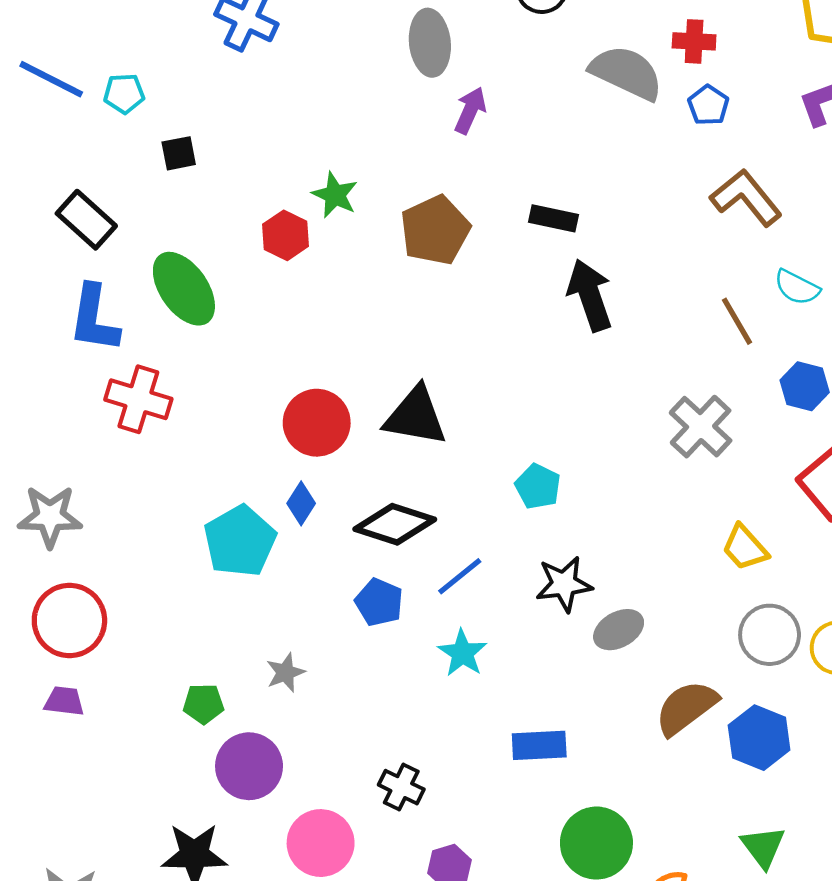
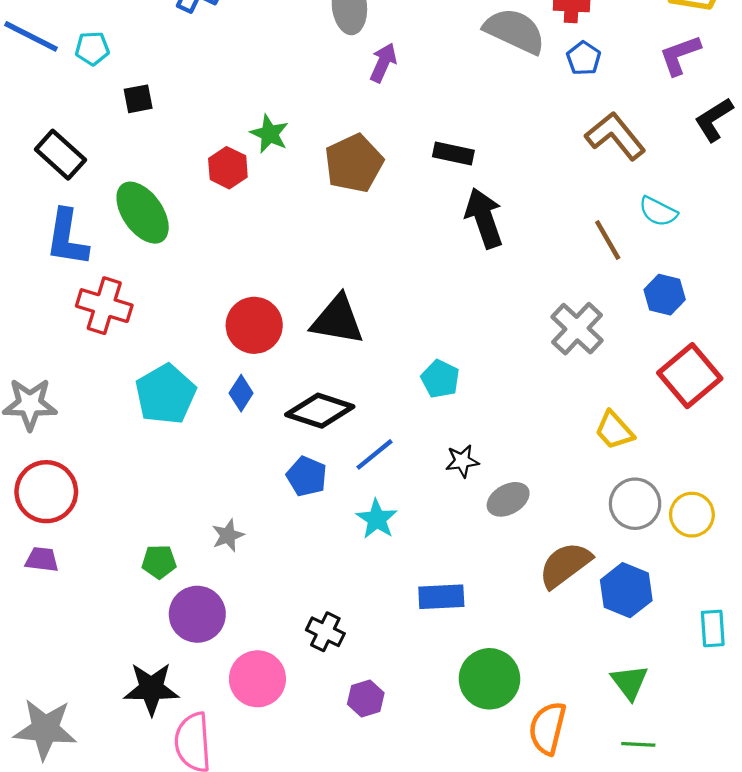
cyan pentagon: (240, 541) -> (166, 394), moved
black star: (564, 584) -> (462, 461), size x0.7

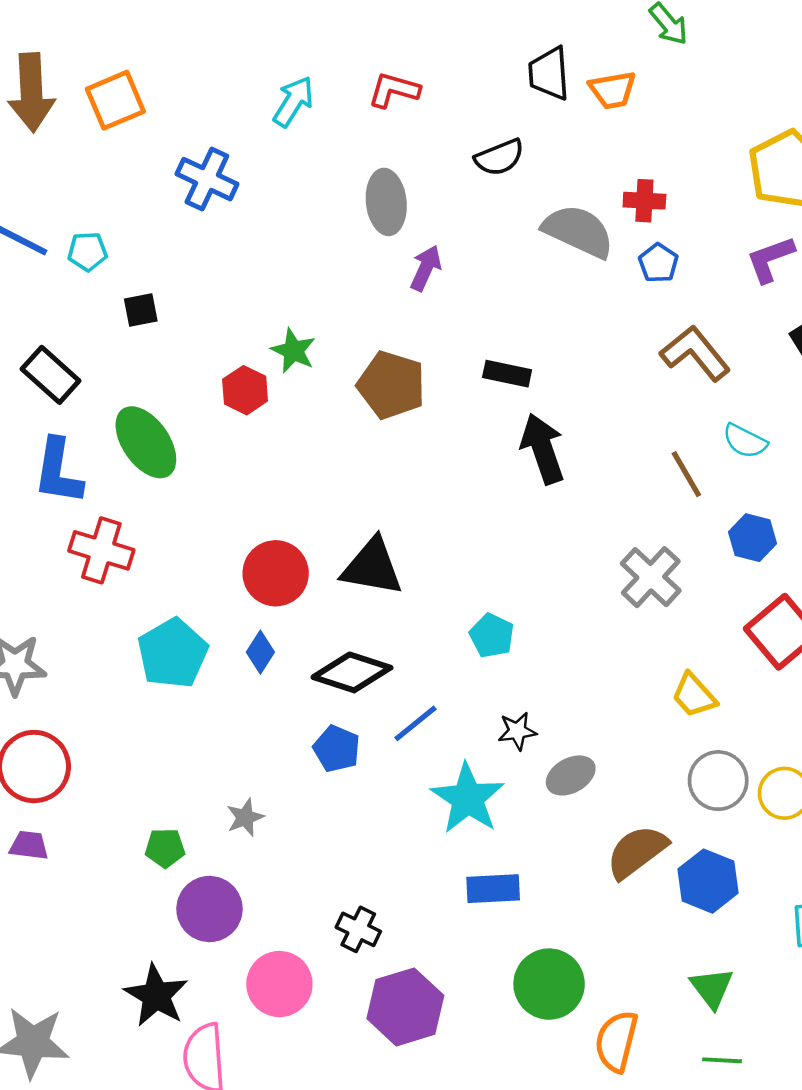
brown pentagon: (354, 163) -> (391, 385), turned -30
cyan star: (377, 519) -> (468, 798), moved, size x1.5
black star: (151, 689) -> (156, 995), turned 30
purple hexagon: (366, 699) -> (405, 1007), size x1.8

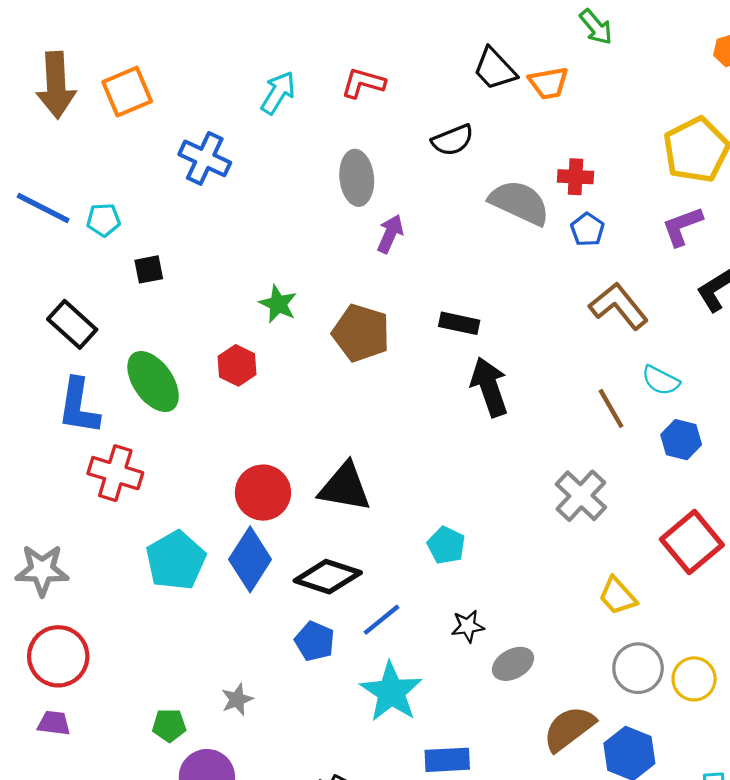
black trapezoid: (549, 73) -> (495, 69), turned -39
red hexagon: (245, 390) -> (237, 365), moved
blue hexagon: (753, 538) -> (681, 440), moved
blue diamond: (260, 652) -> (250, 559), size x1.8
cyan star: (468, 798) -> (391, 692), moved

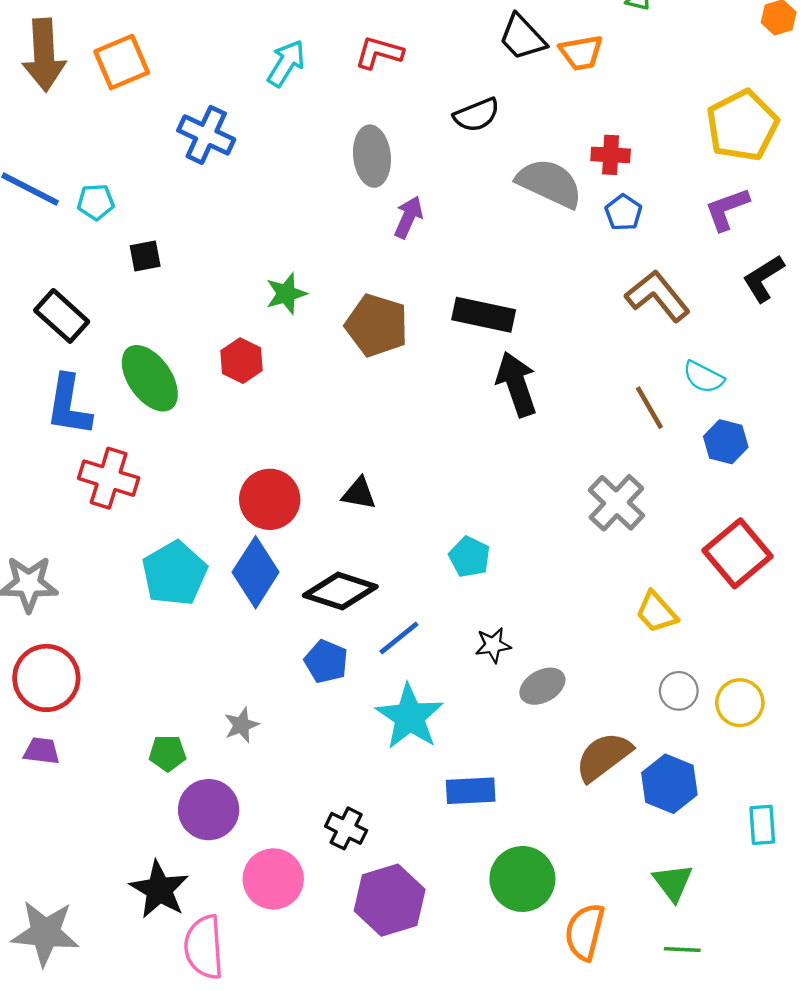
green star: (278, 304) -> (286, 294), turned 30
black rectangle: (459, 323) -> (484, 315), size x1.4
black triangle: (345, 487) -> (359, 493), size x0.6
gray circle: (638, 668) -> (679, 691), size x0.7

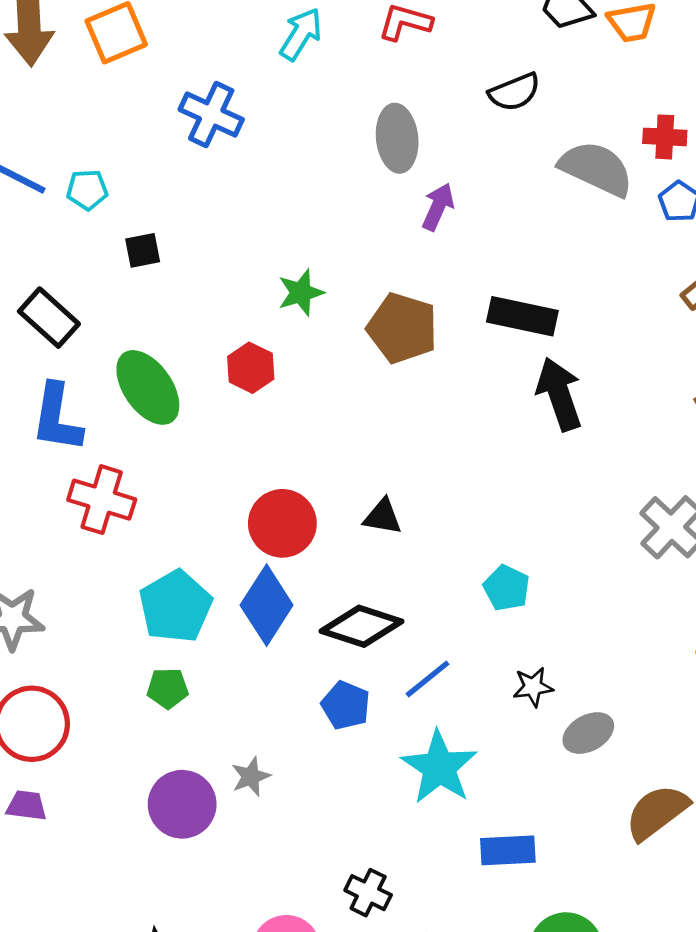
green pentagon: (167, 753) -> (168, 688), moved
purple circle: (209, 810) -> (182, 804), moved

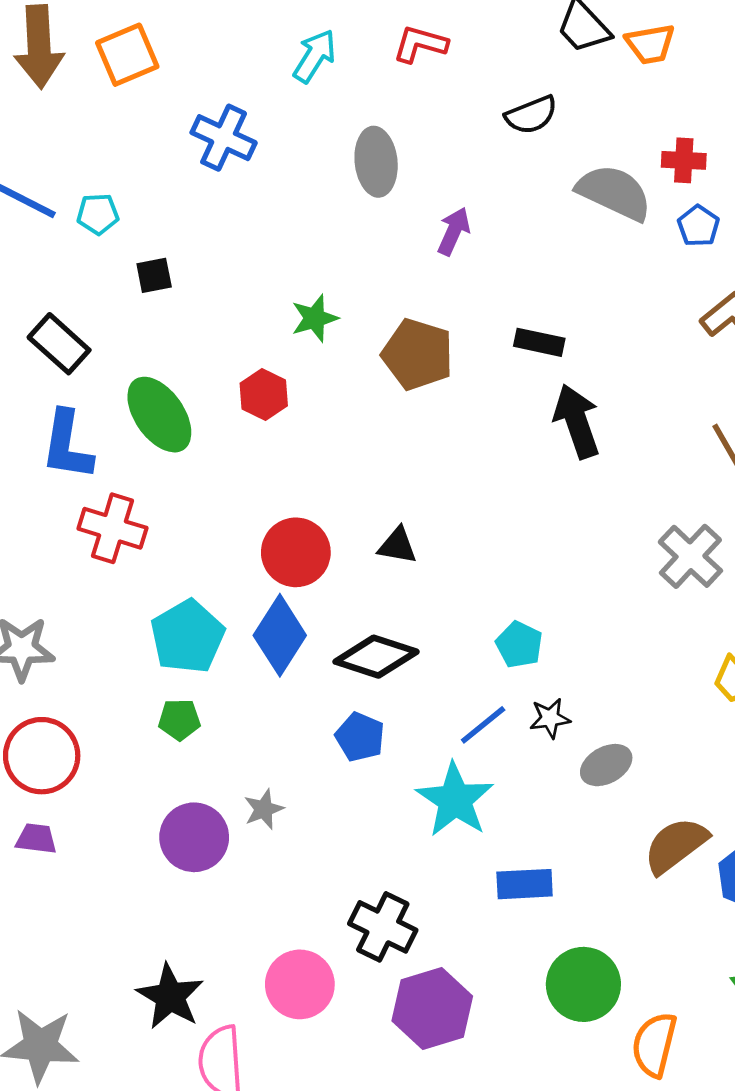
gray ellipse: (397, 138) -> (376, 162), moved
black rectangle: (522, 316) -> (539, 342), size x0.7
cyan pentagon: (507, 588) -> (519, 645), moved
blue line: (427, 679) -> (483, 725), moved
black cross: (368, 893) -> (383, 927), size x1.4

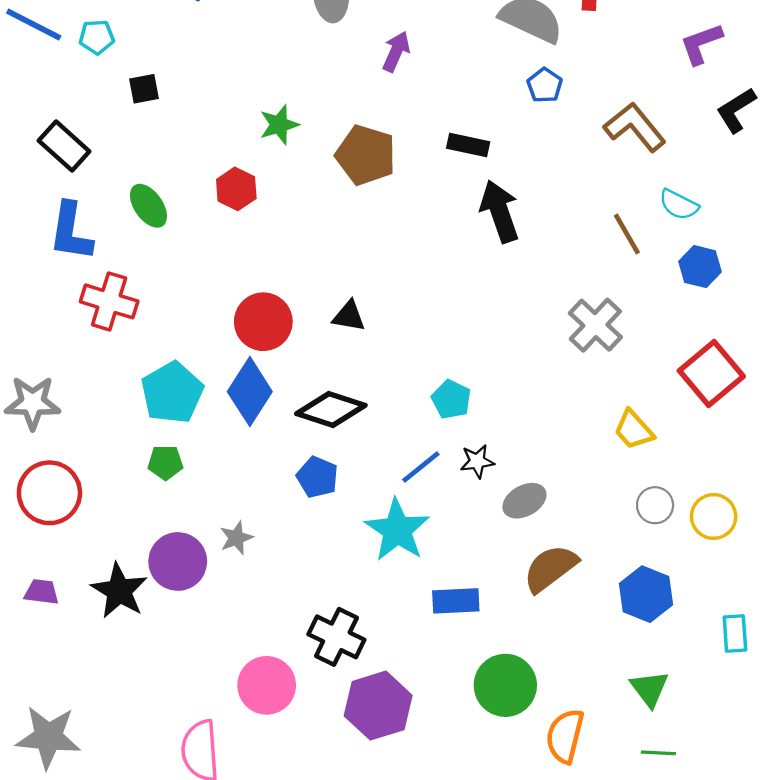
blue pentagon: (698, 226) -> (545, 85), moved
green ellipse: (159, 415) -> (148, 206), size x0.7
purple trapezoid: (36, 839) -> (42, 592), moved
brown semicircle: (676, 845) -> (550, 568), moved
black star: (170, 996) -> (119, 591), moved

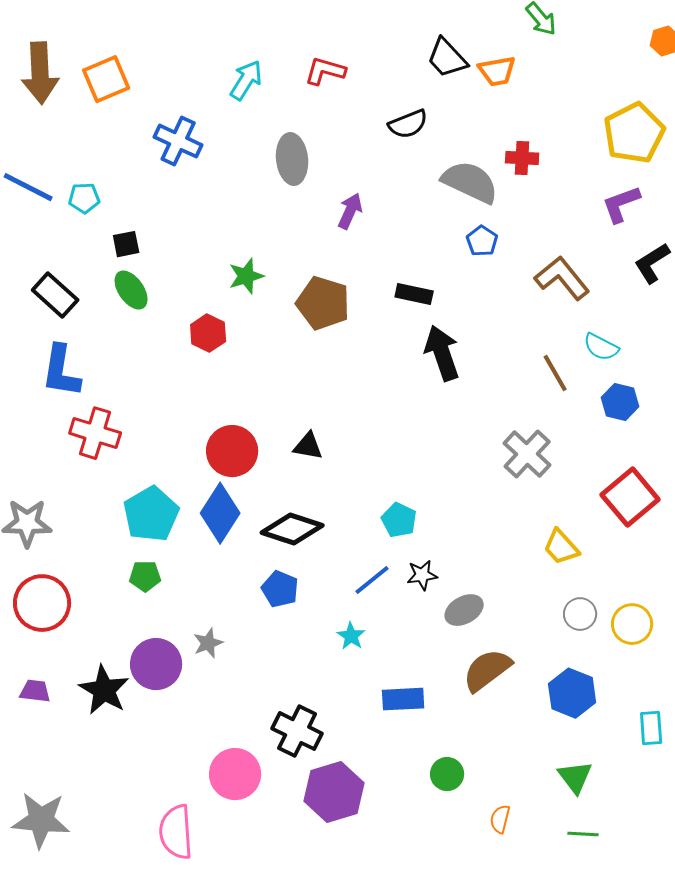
green ellipse: (148, 206) -> (131, 290), moved
cyan star: (397, 530) -> (351, 636), size x0.5
green circle: (505, 685) -> (447, 774), size x0.6
orange semicircle: (565, 736) -> (500, 819), size x0.6

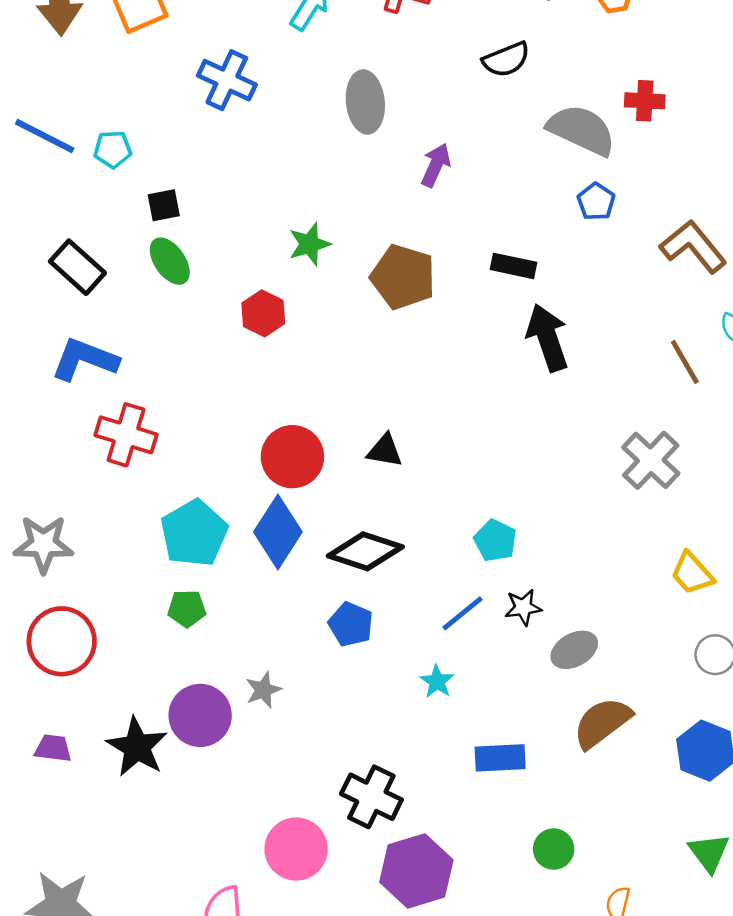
blue L-shape: (61, 371) -> (85, 359), turned 102

